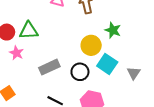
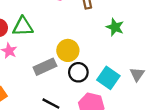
yellow circle: (91, 45) -> (68, 50), moved
cyan square: (107, 64) -> (108, 78), moved

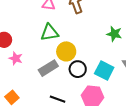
green triangle: (23, 27) -> (49, 33), moved
green star: (115, 27) -> (114, 34), moved

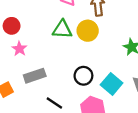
yellow circle: (66, 51) -> (88, 31), moved
gray rectangle: (48, 68) -> (35, 76), moved

